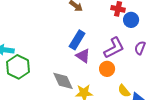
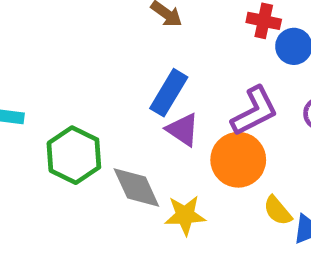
green hexagon: (18, 67) -> (74, 155), moved
orange circle: (107, 69) -> (238, 160), size x1.5

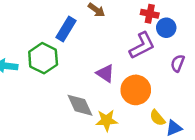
blue rectangle: (169, 93) -> (66, 29), moved
purple L-shape: (254, 111) -> (142, 45), moved
green hexagon: (74, 155) -> (43, 58), moved

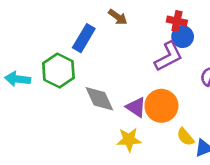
blue circle: (166, 28) -> (183, 37), moved
purple triangle: (105, 73) -> (136, 107), moved
gray diamond: (80, 105) -> (99, 99), moved

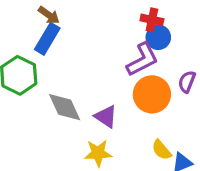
brown arrow: (118, 17) -> (49, 15), moved
orange circle: (161, 106) -> (152, 94), moved

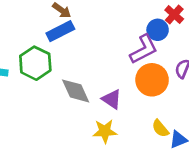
red cross: (152, 20) -> (174, 15), moved, turned 30
blue rectangle: (47, 39) -> (60, 31), turned 32

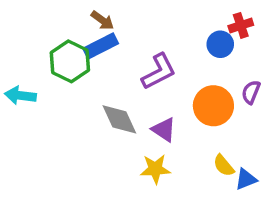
red cross: (174, 15) -> (241, 25), turned 30
purple L-shape: (144, 49) -> (159, 72), moved
green hexagon: (35, 63) -> (70, 61), moved

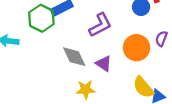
yellow semicircle: (224, 166) -> (143, 87), size x1.5
yellow star: (155, 169) -> (86, 90), moved

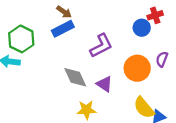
green hexagon: (41, 18) -> (21, 39), moved

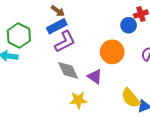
purple L-shape: (101, 46) -> (65, 42), moved
orange circle: (137, 68) -> (112, 52), moved

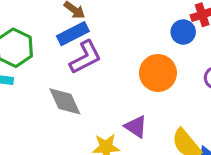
gray diamond: (68, 70) -> (65, 101), moved
purple triangle: (95, 77) -> (136, 127), moved

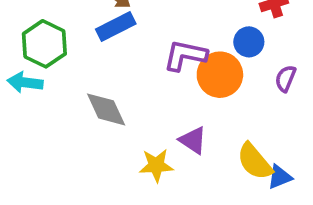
blue circle: (183, 32) -> (249, 42), moved
purple L-shape: (85, 57) -> (185, 55), moved, turned -141

